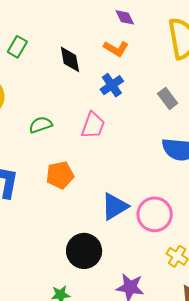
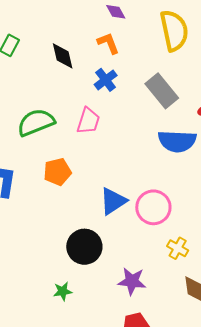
orange L-shape: (116, 48) -> (108, 43), turned -140
gray rectangle: (168, 98) -> (162, 91), size x1.6
green semicircle: (41, 125) -> (36, 122), size x1.6

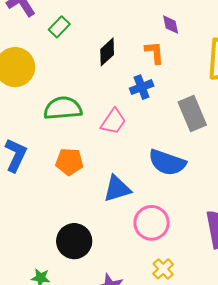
black diamond: (63, 56) -> (107, 52), turned 44
blue semicircle: (177, 141) -> (167, 162), moved
blue triangle: (113, 201) -> (117, 189), moved

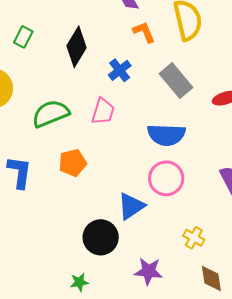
black diamond: (107, 52) -> (76, 47), size x1.4
orange L-shape: (155, 53) -> (144, 32), moved
blue triangle: (117, 189) -> (131, 206), moved
pink circle: (152, 223) -> (166, 178), moved

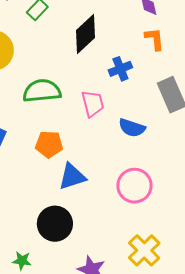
pink trapezoid: (103, 111) -> (93, 104), turned -48
blue semicircle: (166, 135) -> (132, 128), moved, size x0.7
blue triangle: (131, 206) -> (72, 176), moved
yellow cross: (194, 238) -> (144, 250), size x1.5

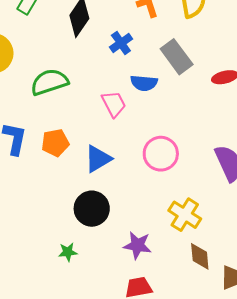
pink trapezoid: (93, 104) -> (114, 104), moved
blue semicircle: (132, 128) -> (144, 83), moved
orange pentagon: (49, 144) -> (55, 143), moved

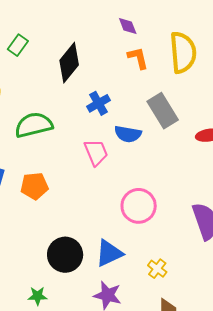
blue cross: (121, 43) -> (98, 103), moved
blue triangle: (98, 159) -> (109, 253), moved
yellow cross: (185, 215) -> (157, 269), size x0.6

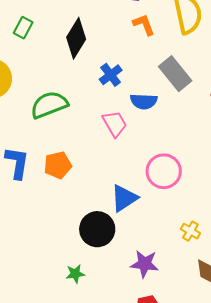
blue triangle: (109, 253) -> (124, 198), moved

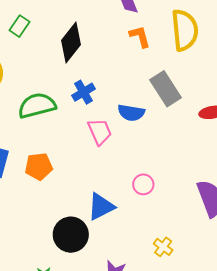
blue cross: (111, 75) -> (84, 92), moved
pink circle: (164, 171) -> (143, 184), size x0.6

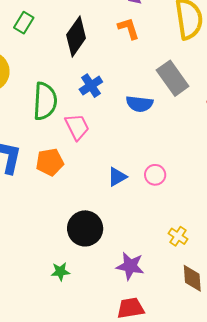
orange L-shape: (140, 36) -> (129, 28), moved
green semicircle: (37, 106) -> (45, 101), turned 111
pink trapezoid: (100, 132) -> (77, 127), moved
blue triangle: (101, 207) -> (117, 177), moved, size x0.7

